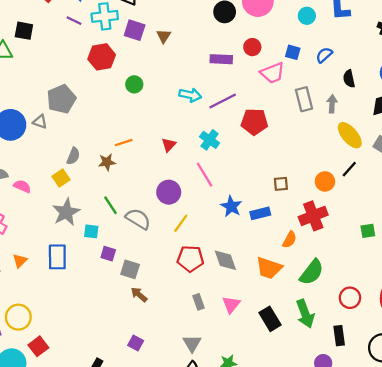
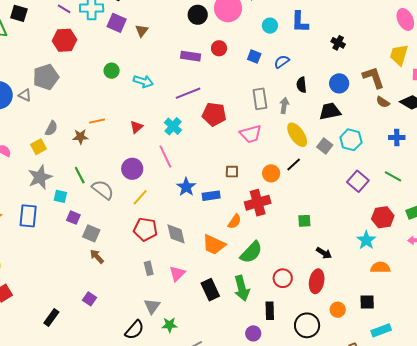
red hexagon: (102, 57) -> (64, 40), moved
pink trapezoid: (273, 73) -> (251, 134), moved
cyan arrow: (190, 95) -> (143, 81), moved
gray triangle: (192, 343) -> (152, 306), moved

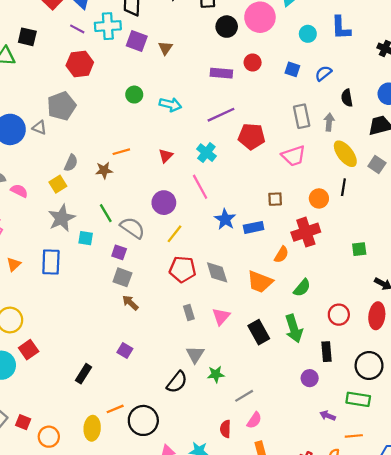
black line: (294, 165) -> (343, 187), turned -35
purple square: (73, 218) -> (119, 252), moved
green semicircle: (251, 252) -> (302, 288), size x0.7

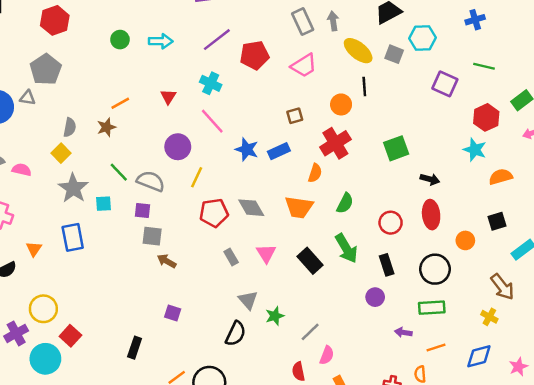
green square: (359, 249) -> (396, 148), size x1.5

